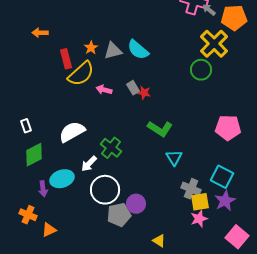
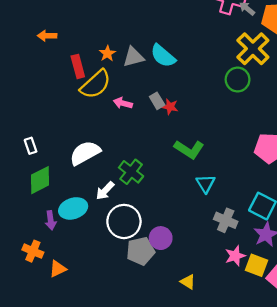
yellow square: (200, 202) -> (256, 265), moved, turned 30

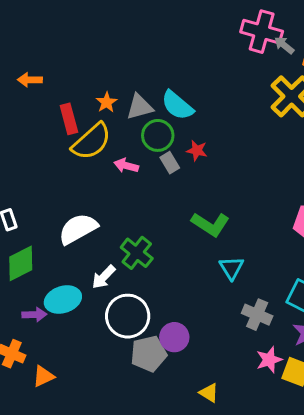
green circle: (238, 80) -> (158, 135), moved
red star: (170, 107) -> (197, 151), moved
purple arrow: (51, 220) -> (34, 315), turned -84

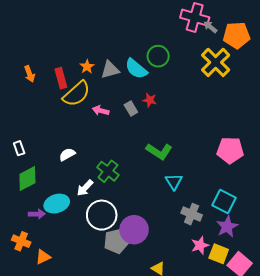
orange arrow: (30, 80) -> (30, 74), moved, turned -112
green circle: (158, 135) -> (158, 56), moved
white semicircle: (78, 229) -> (67, 154), size x0.6
purple circle: (174, 337) -> (134, 230), size x1.4

